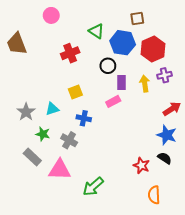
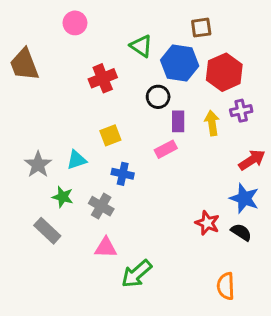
red star: (141, 165) -> (207, 223), moved
pink triangle: (60, 170) -> (106, 248), moved, size x0.7

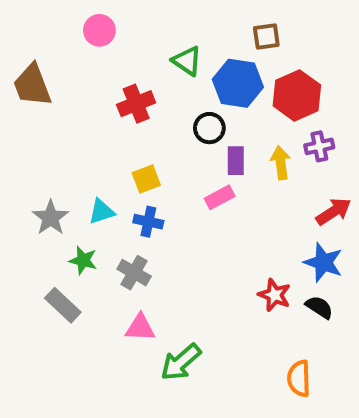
blue cross: (123, 174) -> (148, 222), moved

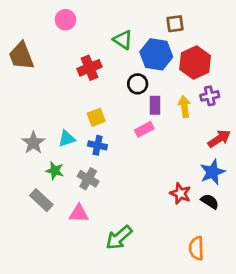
blue star: (323, 262) -> (212, 172), turned 30
pink triangle: (140, 328) -> (79, 213), moved

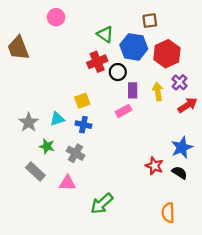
red cross: (89, 68) -> (97, 62), moved
purple cross: (210, 96) -> (180, 82), turned -35
red arrow: (219, 139) -> (188, 105), moved

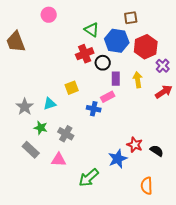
purple cross: (180, 82) -> (163, 66), moved
blue cross: (83, 125) -> (94, 109), moved
blue star: (182, 148) -> (118, 159), moved

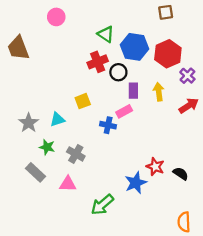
brown square: (131, 18) -> (166, 12), moved
orange semicircle: (147, 186) -> (184, 222), moved

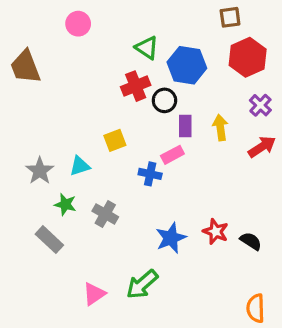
red hexagon: (168, 54) -> (248, 57), moved
blue star: (136, 183) -> (171, 238), moved
pink triangle: (68, 184) -> (94, 294), moved, turned -36

